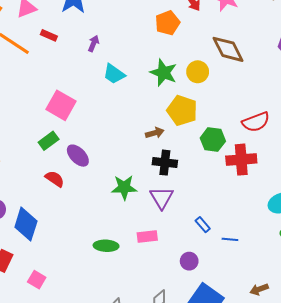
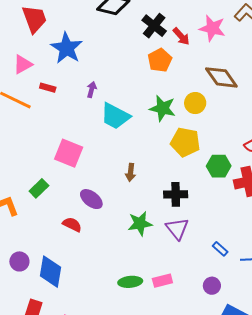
cyan trapezoid: (114, 74) -> (115, 116), size x1.4
brown arrow: (155, 133) -> (131, 172), moved, turned 120
green rectangle: (49, 141) -> (39, 188), moved
pink rectangle: (147, 236) -> (162, 281), moved

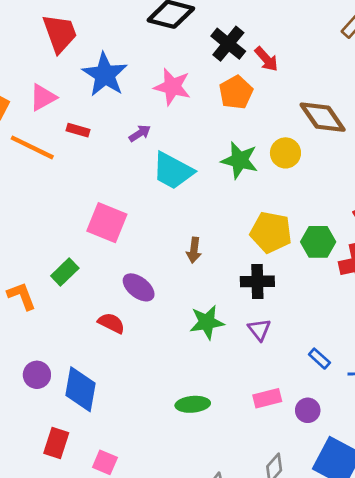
pink star: (212, 28) -> (172, 87), moved
purple arrow: (92, 90) -> (140, 133), turned 42
yellow pentagon: (185, 142) -> (271, 232), moved
purple triangle: (177, 229) -> (259, 330), size x0.7
pink rectangle: (162, 281) -> (267, 398), moved

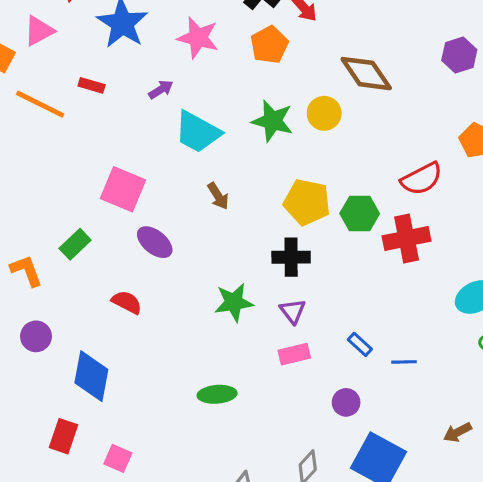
pink triangle: (43, 97) -> (39, 31), moved
brown arrow: (194, 250) -> (218, 196), moved, turned -40
purple ellipse: (139, 287) -> (155, 242), moved
purple circle: (37, 375) -> (36, 336), moved
pink rectangle: (267, 398) -> (294, 354), moved

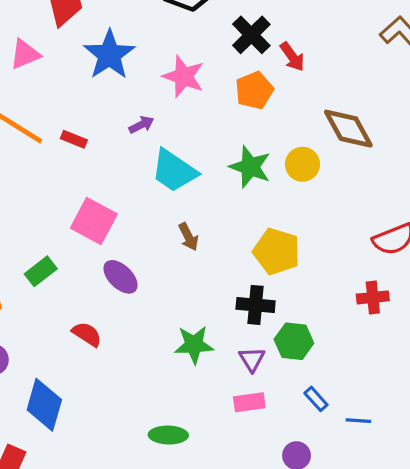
red rectangle: (92, 85) -> (74, 139), moved
green hexagon: (360, 213) -> (294, 341), moved
red cross: (407, 239) -> (373, 297), size x0.7

